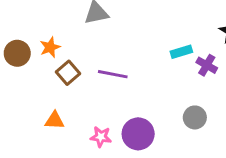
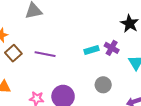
cyan rectangle: (181, 52) -> (92, 50), moved

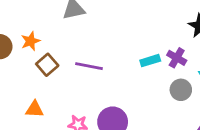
gray circle: (103, 85) -> (181, 90), moved

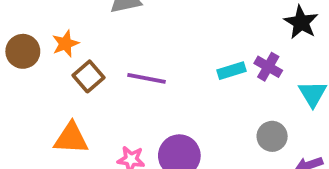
gray circle: (181, 90) -> (272, 136), moved
orange triangle: (35, 109) -> (71, 138), size x1.4

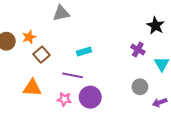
cyan rectangle: (231, 71) -> (84, 52), moved
purple line: (146, 78) -> (73, 75), moved

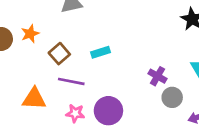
purple cross: (138, 49) -> (158, 76), moved
brown square: (42, 55) -> (59, 54), moved
purple line: (73, 75) -> (71, 81), moved

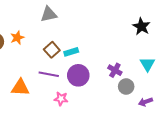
brown square: (59, 54) -> (52, 50), moved
purple circle: (108, 111) -> (78, 75), moved
pink star: (75, 113) -> (61, 99), moved

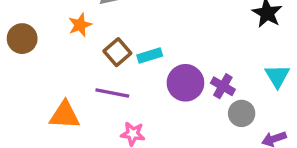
orange star: (17, 38) -> (80, 25), moved
purple circle: (78, 75) -> (185, 83), moved

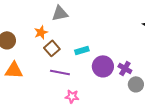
brown square: (117, 52) -> (52, 48), moved
orange triangle: (65, 115) -> (14, 70), moved

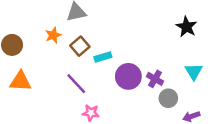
brown square: (52, 48) -> (80, 46), moved
purple line: (60, 72) -> (76, 84), turned 36

